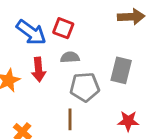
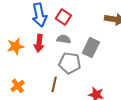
blue arrow: (31, 32) -> (39, 15), turned 30
gray rectangle: (121, 70) -> (91, 48), moved

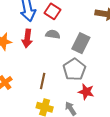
gray pentagon: (70, 63) -> (74, 69), moved, turned 30

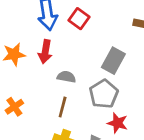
gray semicircle: (53, 34) -> (66, 77), moved

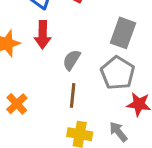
gray semicircle: (66, 77) -> (72, 60), turned -60

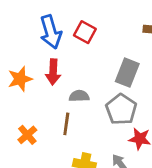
gray semicircle: (72, 60) -> (79, 96), turned 54
brown line: (73, 95) -> (66, 124), moved

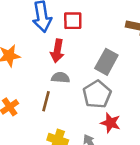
red square: (85, 32) -> (73, 21), turned -36
red arrow: (53, 72) -> (57, 51), moved

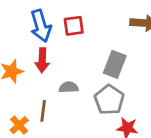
red arrow: (57, 51) -> (42, 60), moved
brown line: (46, 101) -> (43, 111), moved

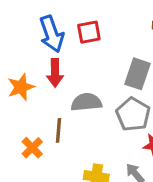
gray semicircle: (69, 87) -> (86, 102), size x1.4

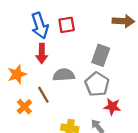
orange star: (21, 87) -> (17, 74), moved
brown line: (59, 130) -> (43, 95), turned -36

